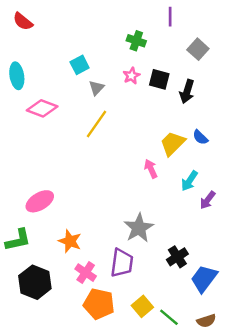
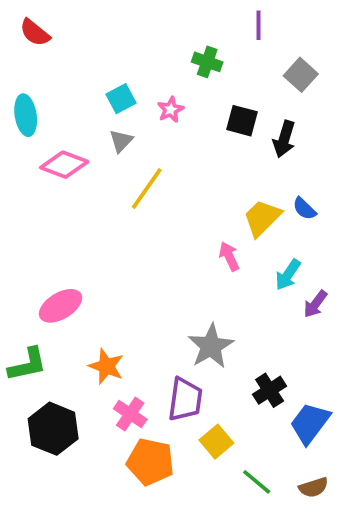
pink star: (132, 76) -> (171, 110), moved
gray triangle: (96, 88) -> (121, 141), moved
yellow square: (142, 306) -> (216, 442), moved

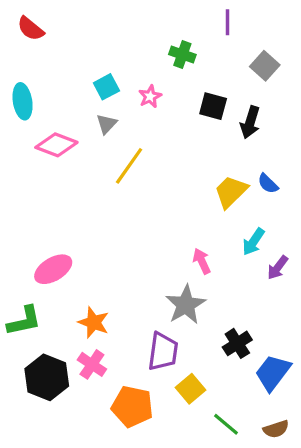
pink arrow: (229, 256) -> (202, 261), moved
pink cross: (130, 414) -> (92, 364), moved

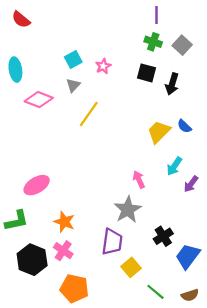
green cross: (182, 54) -> (153, 42), moved
orange pentagon: (132, 406) -> (74, 288), moved

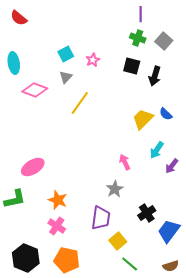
gray star: (128, 210) -> (115, 189), size x0.7
black hexagon: (32, 260) -> (26, 258), moved
green line: (155, 292) -> (130, 264), moved

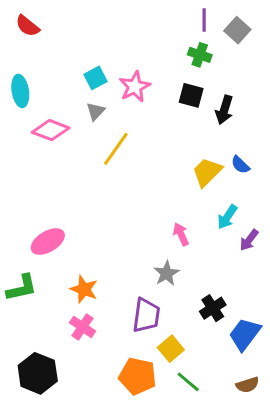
gray square: (164, 41) -> (237, 30), moved
pink star: (93, 60) -> (135, 87), size x1.5
orange pentagon: (67, 260) -> (138, 376), moved

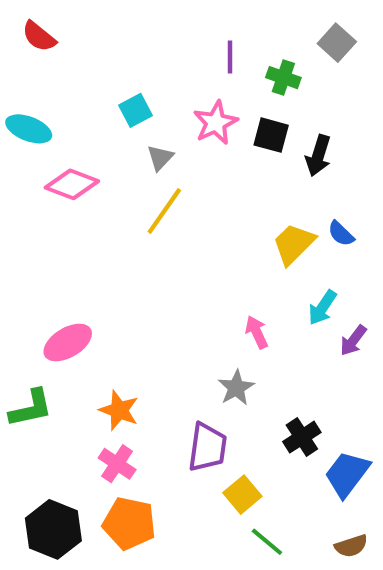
purple line: (204, 20) -> (230, 57), moved
pink star: (135, 87) -> (216, 123), moved
cyan ellipse: (20, 91) -> (29, 129), turned -60
gray triangle: (96, 111) -> (160, 158), moved
orange pentagon: (138, 376) -> (129, 523), moved

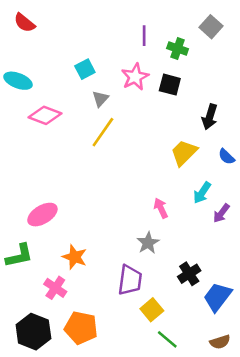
black arrow: (318, 156) -> (210, 117), moved
blue semicircle: (341, 234) -> (226, 157), moved
pink cross: (117, 464) -> (55, 288), moved

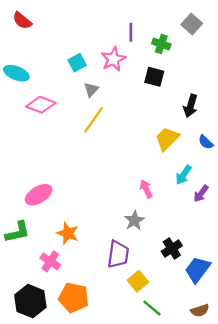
pink star: (135, 77) -> (113, 59), moved

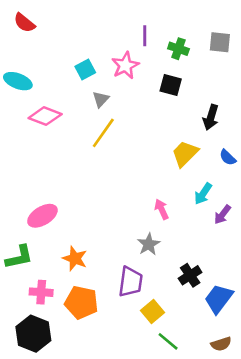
gray square: (192, 24) -> (220, 42), moved, turned -36
pink cross: (50, 261) -> (41, 292), moved, turned -30
orange pentagon: (74, 298) -> (81, 303), moved

